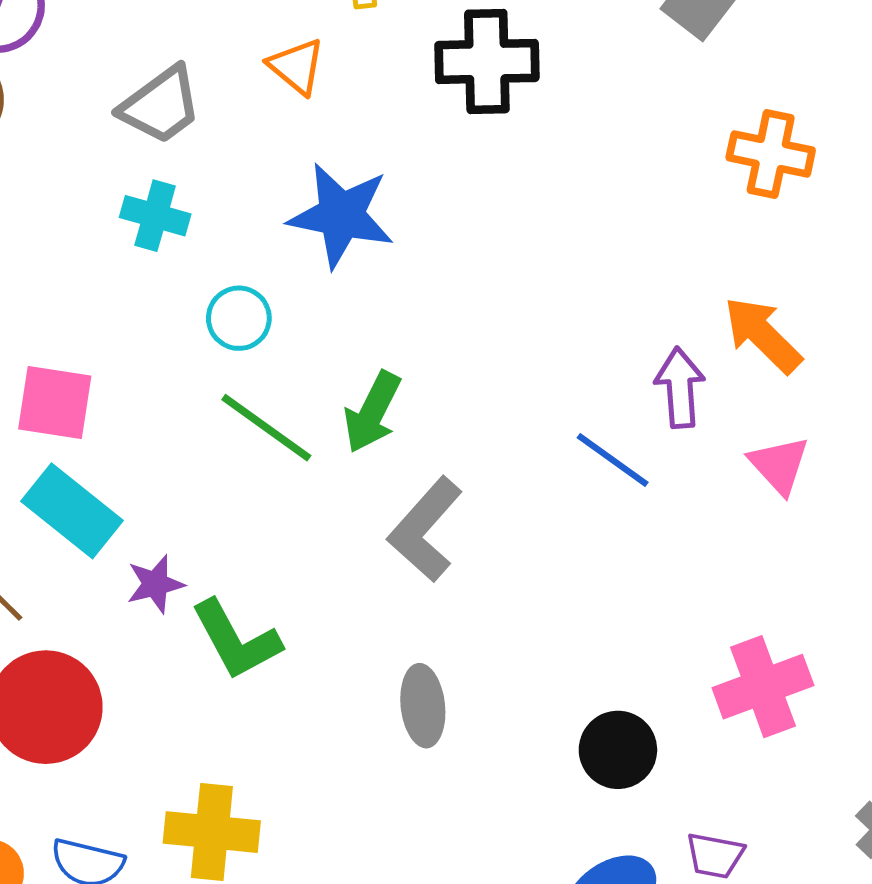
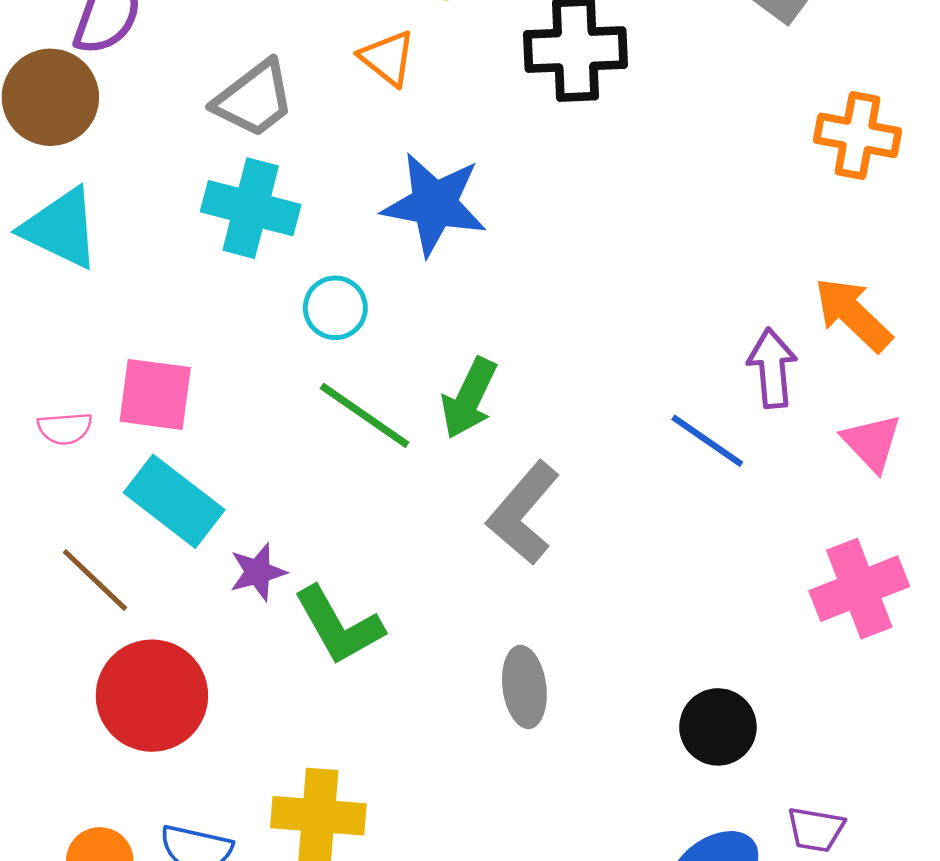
cyan cross: (155, 216) -> (251, 208), size x1.4
pink cross: (763, 687) -> (859, 589), moved

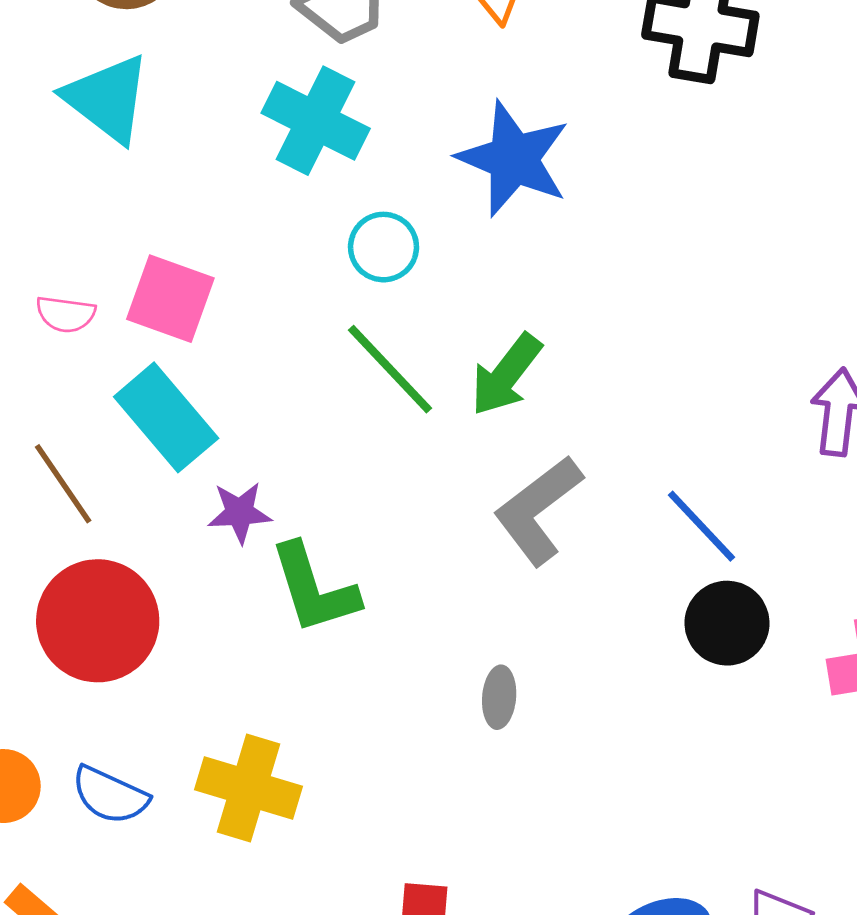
blue line: (707, 441) -> (701, 526), moved
gray ellipse: (524, 687) -> (499, 697), size x0.7
black circle: (718, 727) -> (727, 623), moved

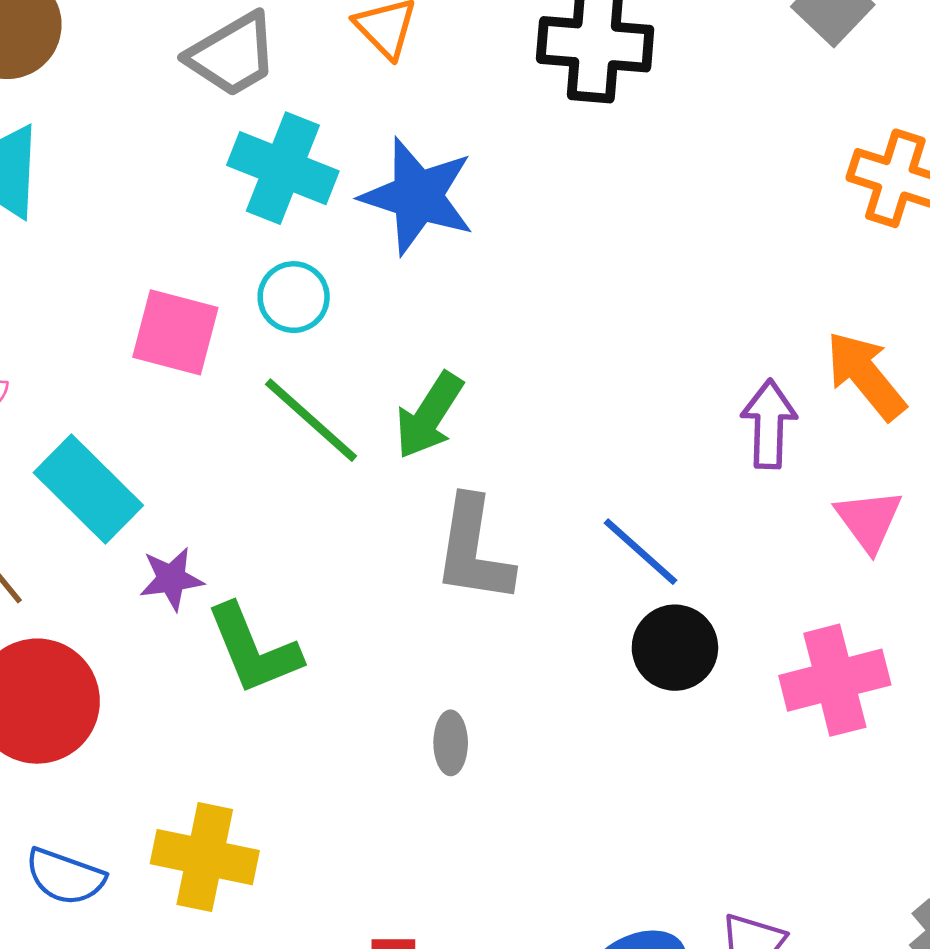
cyan cross: (316, 121) -> (283, 168), moved
pink square: (170, 299) -> (175, 332), moved
gray L-shape: (538, 510) -> (473, 550), turned -39

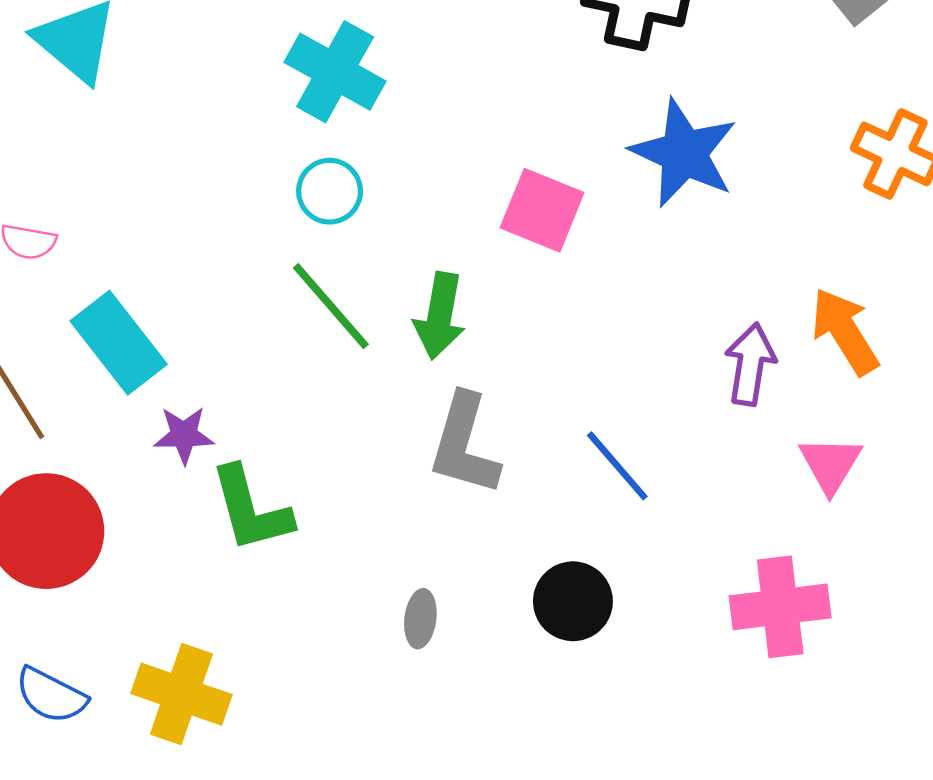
blue star: (418, 196) -> (684, 153), moved
pink square: (175, 332) -> (542, 210), moved
green arrow: (429, 415) -> (440, 316), turned -30
black circle: (675, 648) -> (573, 601), moved

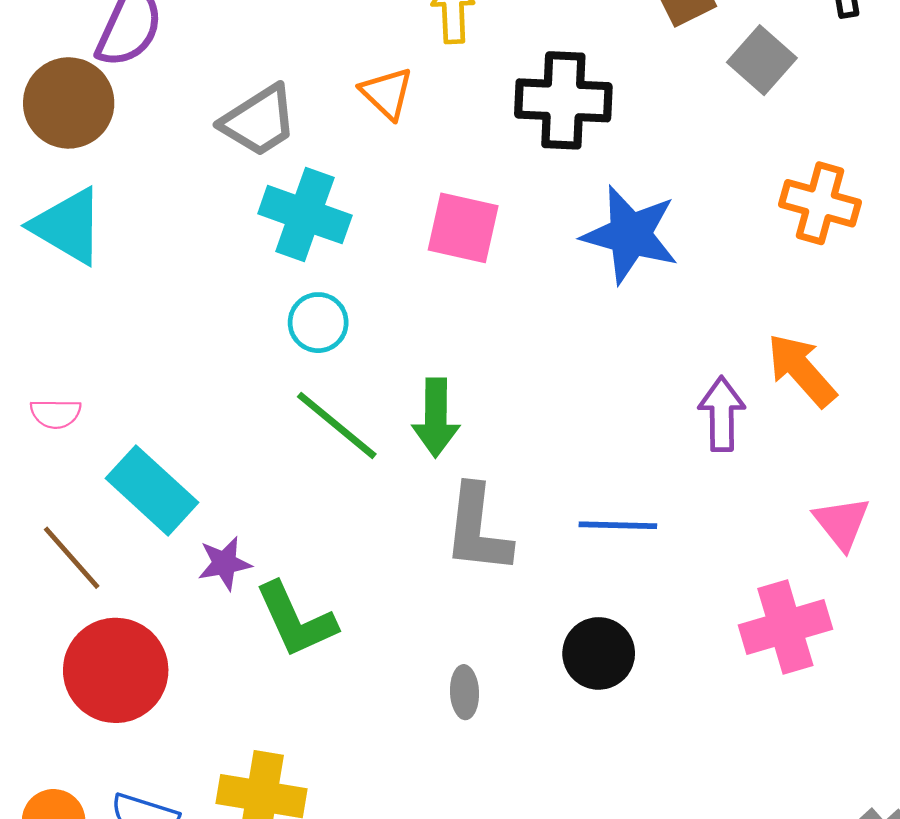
pink square: (542, 210) -> (463, 228), moved
pink triangle: (830, 464) -> (842, 523), moved
blue line: (617, 466) -> (618, 525), turned -38

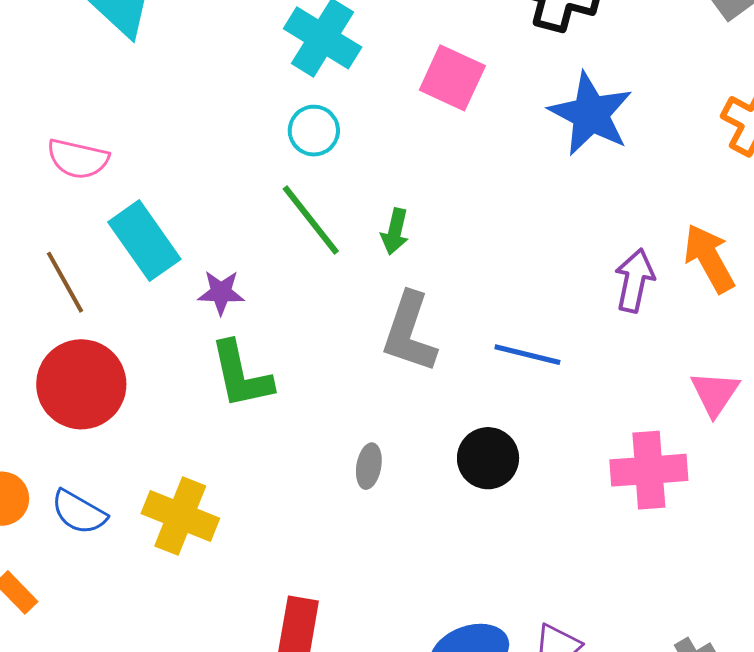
pink semicircle: (56, 414) -> (78, 159), size x1.4
green arrow: (436, 418) -> (395, 231), size x0.7
purple star: (225, 563) -> (221, 292), moved

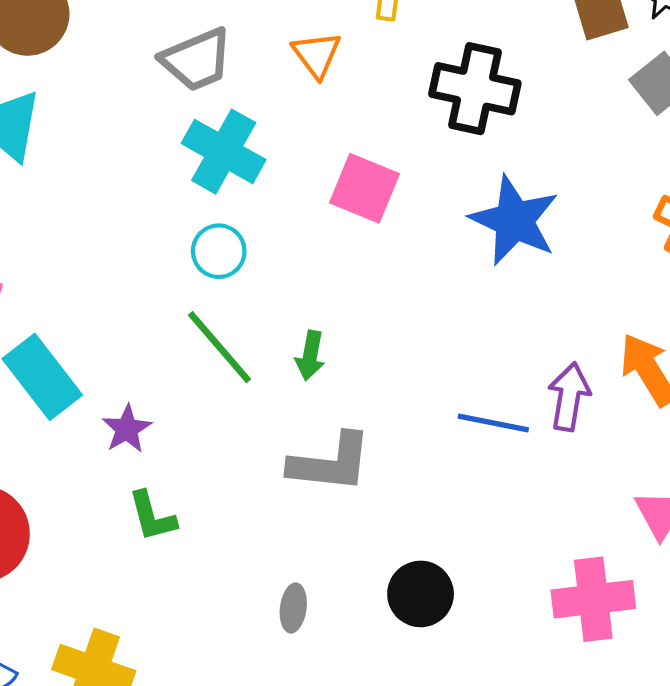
purple star: (221, 292) -> (127, 429), turned -30
gray L-shape: (409, 332) -> (330, 463), turned -100
blue line: (527, 355) -> (493, 423), moved
green L-shape: (241, 375) -> (152, 516), size x0.7

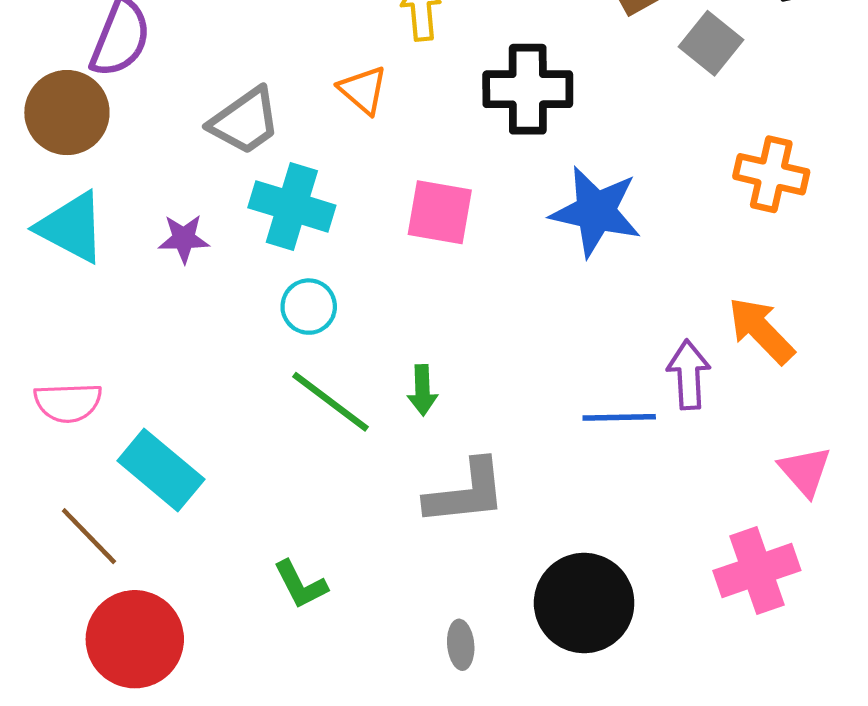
purple star: (127, 429) -> (184, 239), moved, turned -30
black circle: (421, 594) -> (584, 603), size x1.5

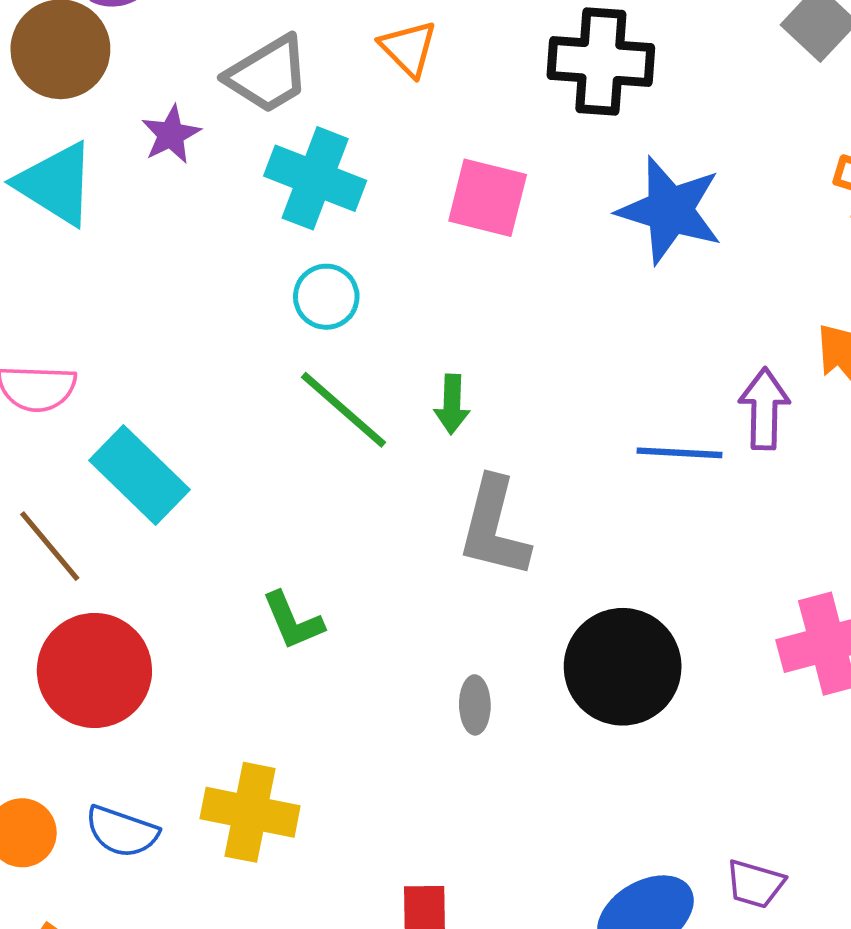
purple star: (184, 239) -> (171, 134), moved, turned -30
gray L-shape: (466, 492) -> (494, 527), turned 106

